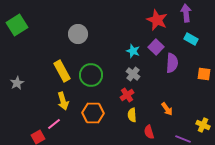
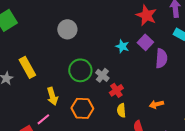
yellow rectangle: (62, 71) -> (27, 67), moved
gray cross: (133, 74) -> (102, 75), moved
orange arrow: (167, 109) -> (156, 104), turned 112

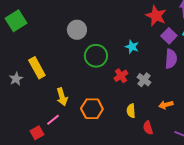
purple square: (145, 42) -> (169, 36), moved
green circle: (80, 70) -> (96, 56), moved
gray cross: (102, 75) -> (144, 80), moved
red cross: (116, 90) -> (121, 76), moved

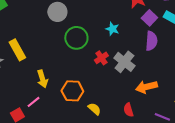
gray cross: (144, 80) -> (124, 62), size x1.5
orange arrow: (166, 105) -> (146, 87), size x1.5
yellow semicircle: (131, 111) -> (94, 109), moved, turned 136

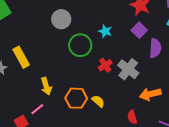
purple square: (149, 18) -> (139, 30), moved
cyan star: (112, 29) -> (105, 31), moved
yellow semicircle: (94, 109) -> (98, 101), moved

